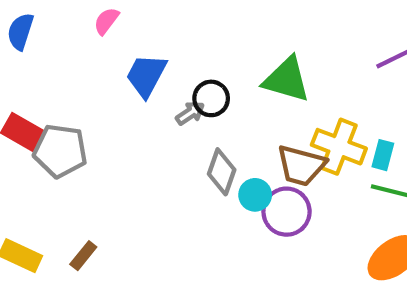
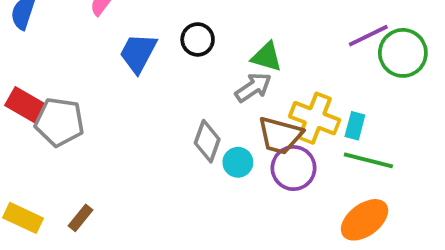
green triangle: (287, 80) -> (267, 57), size x0.7
black circle: (211, 98) -> (198, 39), moved
gray arrow: (190, 113) -> (253, 87), moved, size x1.4
purple circle: (287, 212) -> (294, 168), moved

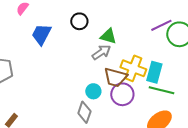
black circle: (198, 39) -> (79, 21), moved
cyan rectangle: (355, 126) -> (154, 72), size x1.5
gray diamond: (207, 141) -> (84, 112), moved

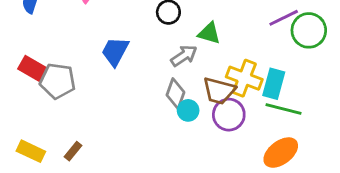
blue trapezoid: (41, 34) -> (115, 51), moved
gray arrow: (101, 52) -> (184, 56), moved
gray diamond: (84, 112) -> (175, 94), moved

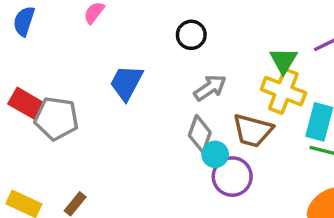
green triangle: (209, 33) -> (283, 60), moved, turned 45
yellow cross: (244, 78) -> (283, 91), moved
purple circle: (229, 115) -> (232, 177), moved

